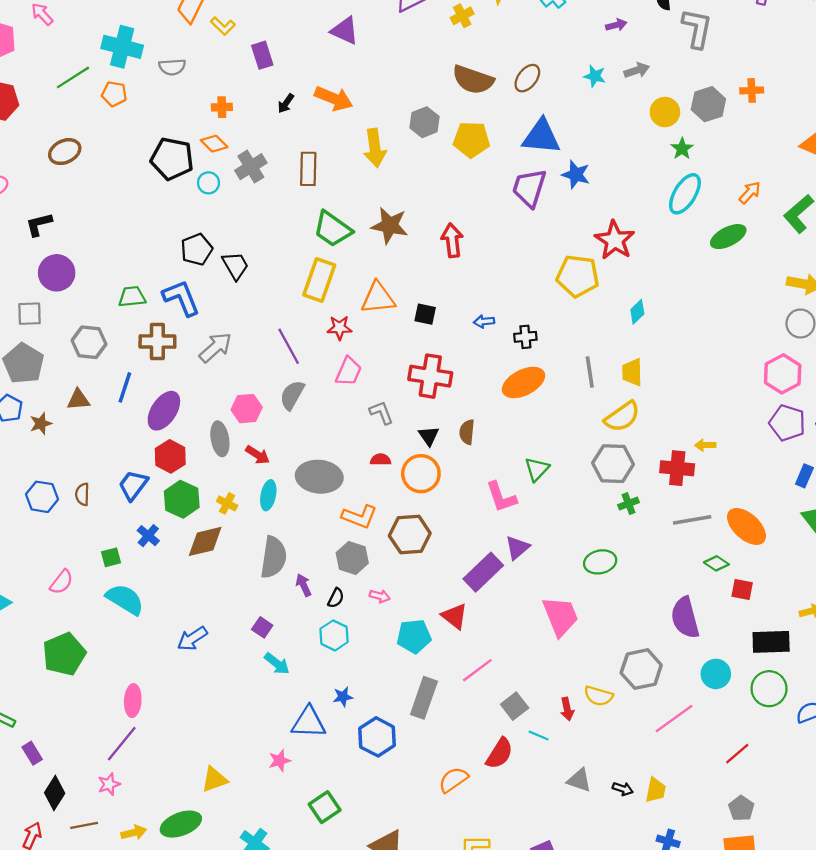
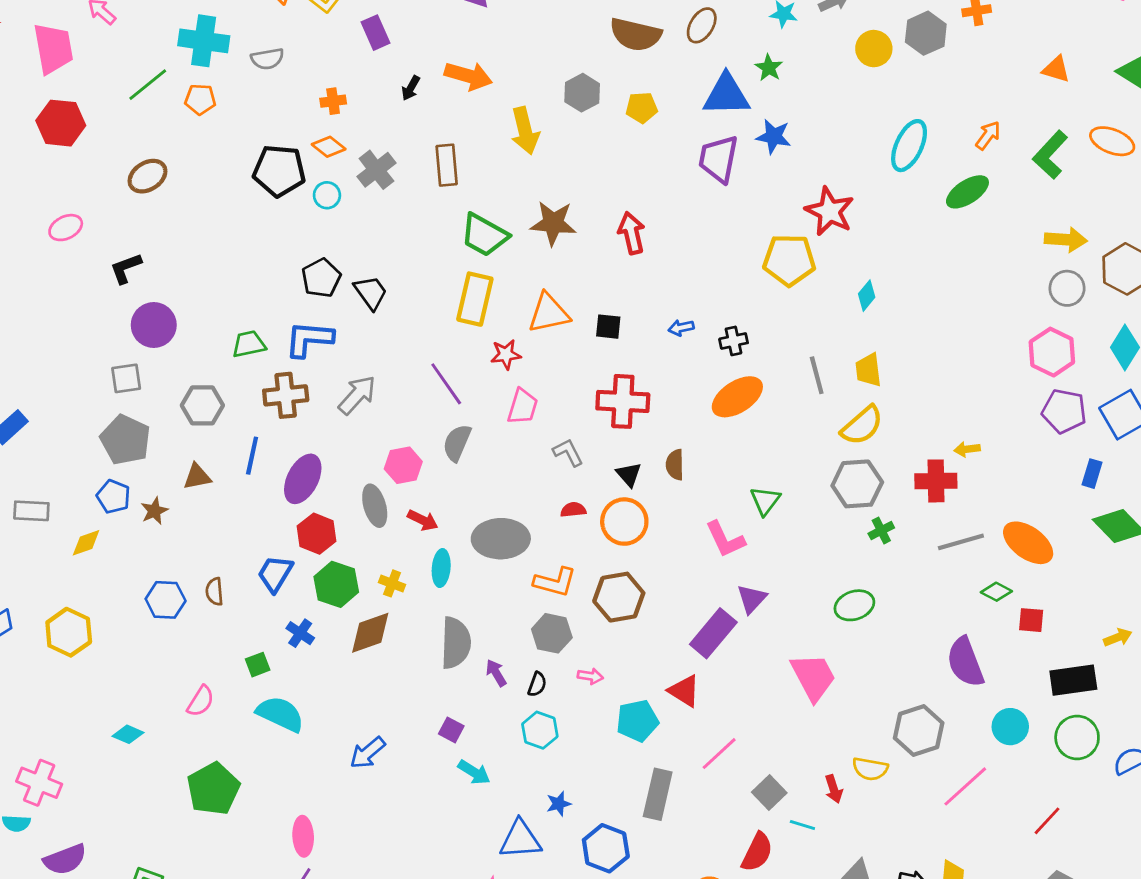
yellow pentagon: (471, 140) -> (642, 108), size x0.7
green star: (682, 149) -> (769, 68), moved
blue L-shape: (181, 298) -> (309, 339), turned -57

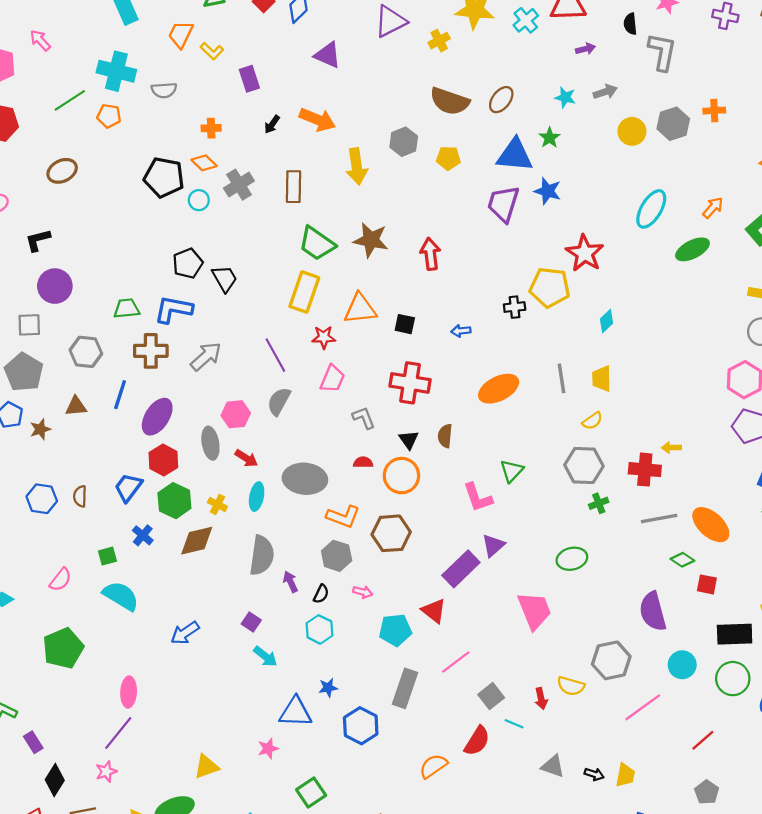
black cross: (734, 341) -> (515, 307), moved
yellow semicircle: (862, 425) -> (592, 421), size x0.6

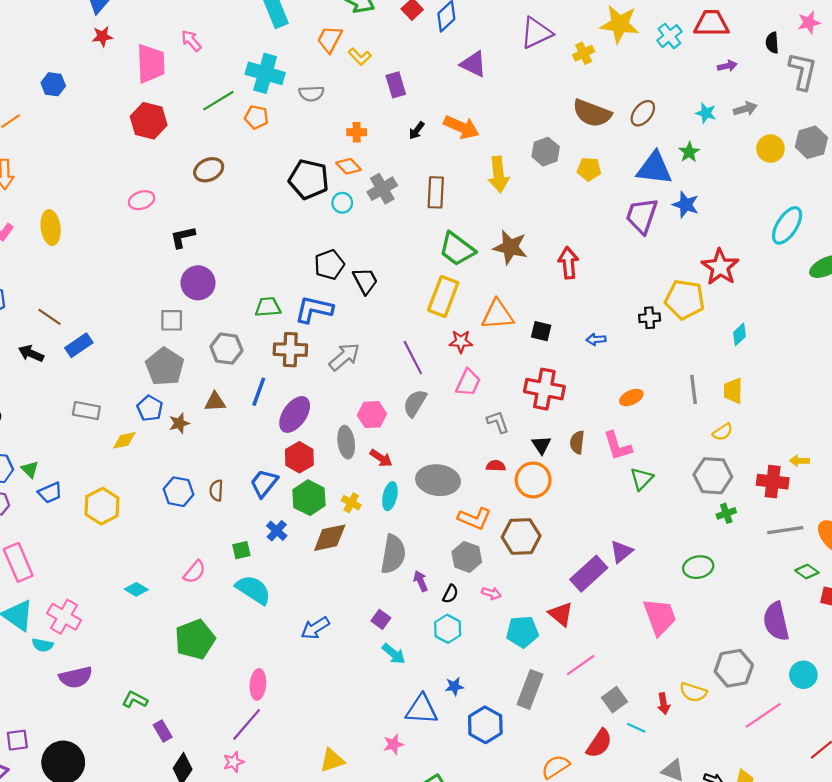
orange ellipse: (499, 389) -> (631, 397), size x0.6
pink L-shape: (478, 497) -> (617, 446), moved

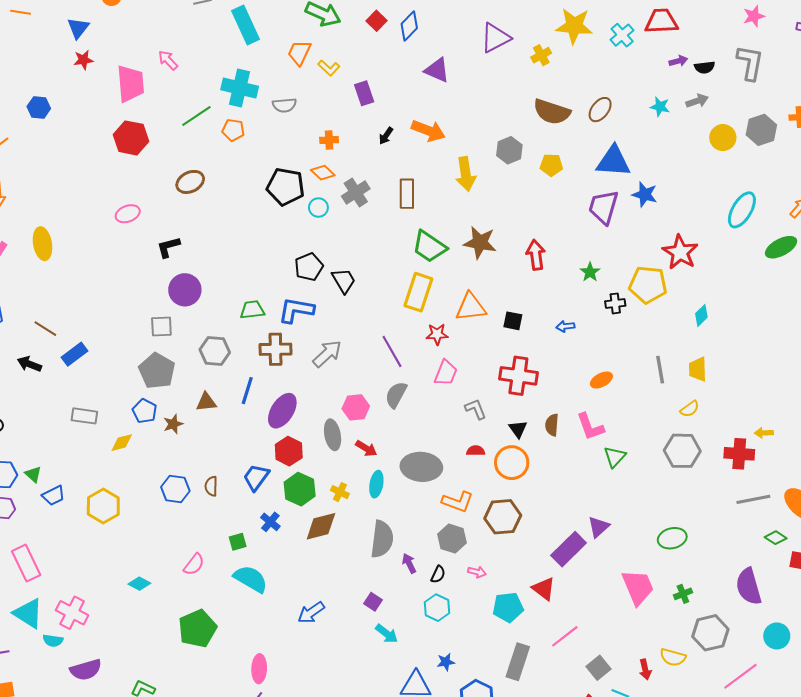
black semicircle: (772, 43) -> (705, 67), moved, turned -90
green star: (689, 152) -> (590, 272), moved
green cross: (726, 513) -> (683, 594), moved

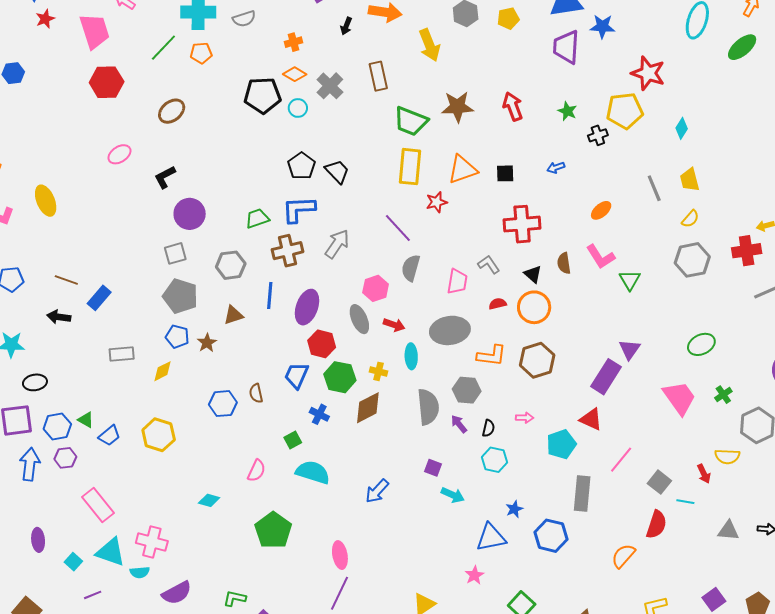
pink trapezoid: (446, 373) -> (457, 282), moved
gray hexagon: (452, 539) -> (467, 390), moved

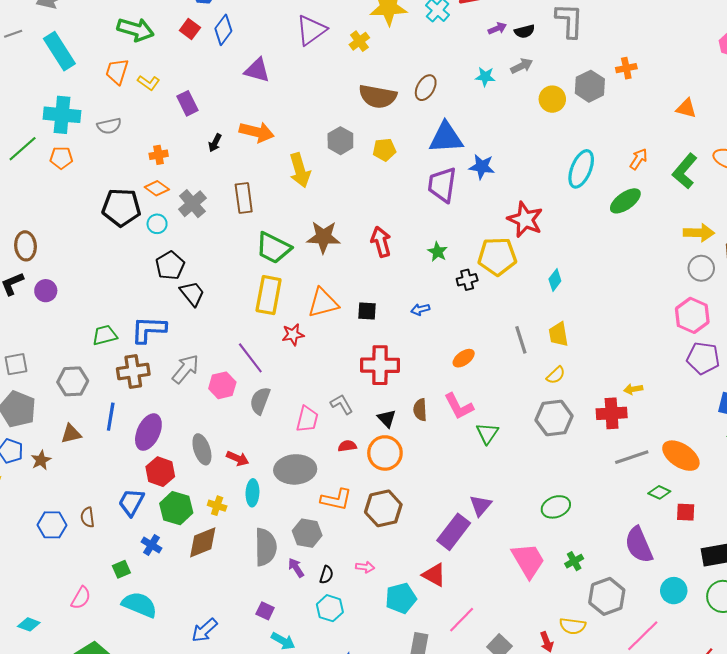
brown ellipse: (172, 111) -> (25, 246), moved, turned -60
black pentagon: (301, 166) -> (170, 266), moved
purple circle: (190, 214) -> (46, 291), moved, size x0.7
pink hexagon: (376, 288) -> (222, 385), moved

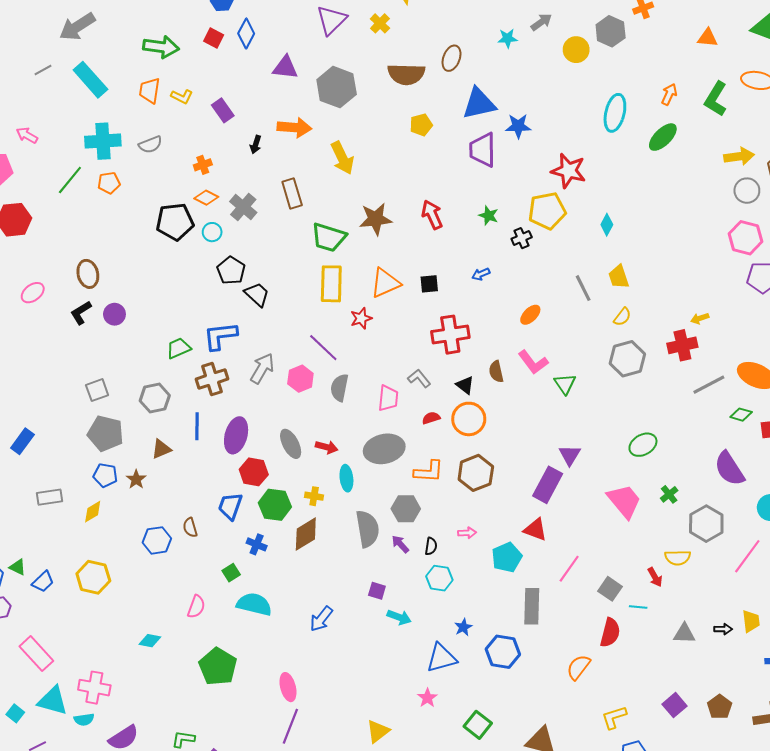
gray hexagon: (340, 141) -> (337, 87), moved, size x1.5

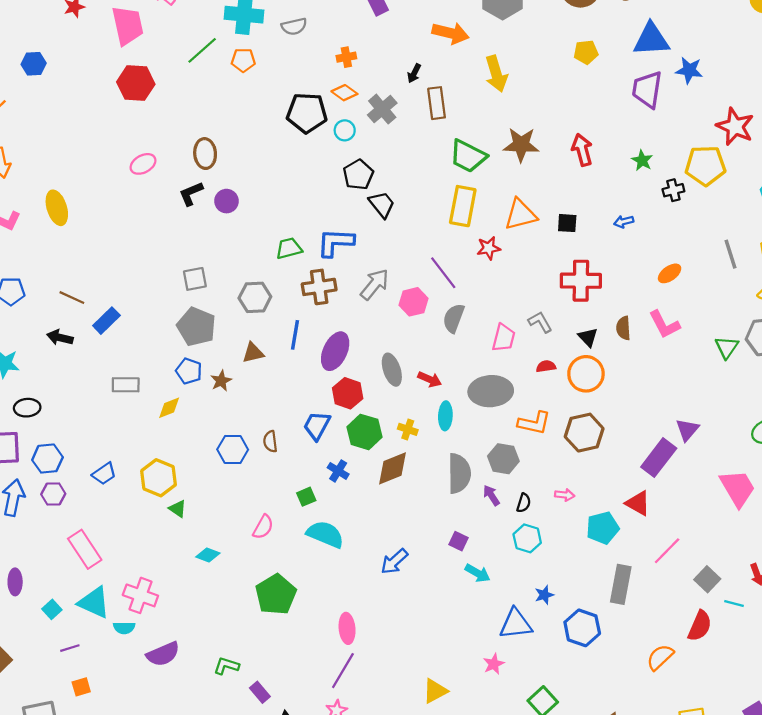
black arrow: (256, 144) -> (414, 73), moved
green triangle: (565, 384) -> (727, 347), moved
green triangle: (18, 567) -> (178, 509), moved

